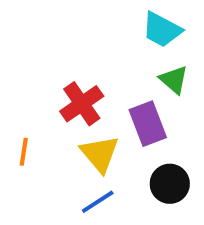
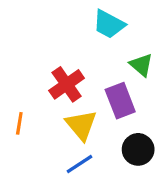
cyan trapezoid: (162, 30) -> (109, 24), moved

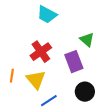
cyan trapezoid: (109, 24) -> (47, 15), moved
yellow triangle: (81, 125) -> (36, 80), moved

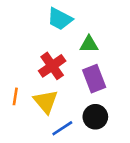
green triangle: (87, 40) -> (89, 44), moved, turned -42
black circle: (85, 92) -> (95, 117), moved

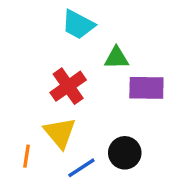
purple rectangle: (94, 79) -> (146, 88), moved, turned -68
orange line: (15, 96) -> (26, 156), moved

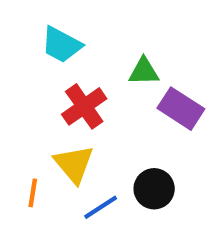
cyan trapezoid: (78, 25) -> (62, 45), moved
purple rectangle: (146, 88) -> (181, 109), turned 32

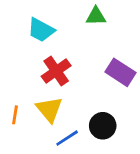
green triangle: (144, 71) -> (96, 16), moved
orange line: (33, 193) -> (15, 115), moved

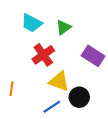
green triangle: (96, 16) -> (63, 27), moved, turned -35
yellow triangle: (49, 109) -> (59, 81), moved, turned -30

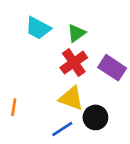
red cross: (43, 55) -> (74, 63), moved

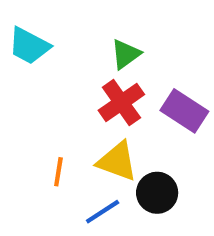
cyan trapezoid: (38, 28) -> (29, 46), moved
orange line: (14, 107) -> (58, 172), moved

